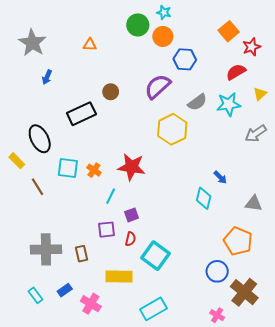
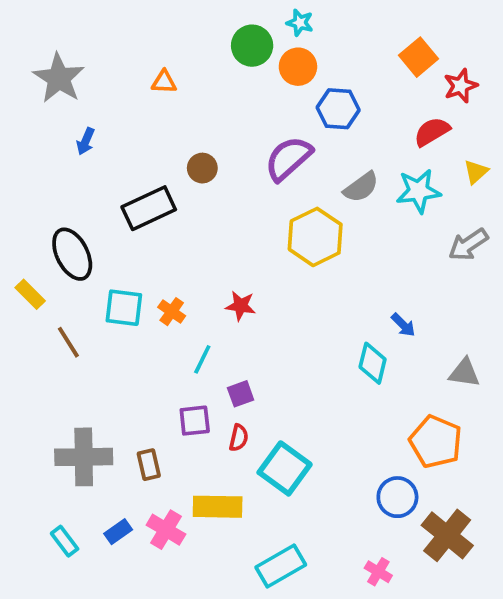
red star: (132, 167) -> (241, 306), size x0.6
pink cross: (91, 304) -> (166, 530), moved
pink cross: (217, 315) -> (378, 572), moved

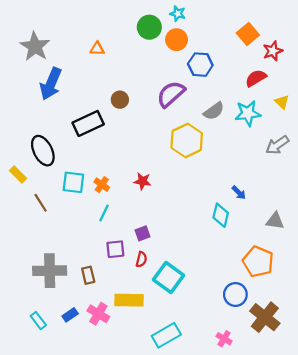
blue arrow: (86, 141) -> (51, 84), size x2.0
yellow triangle: (476, 172) -> (282, 102), turned -35
cyan line: (202, 359) -> (104, 213), moved

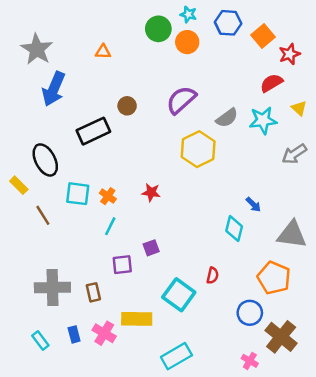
blue hexagon: (200, 65) -> (228, 23), moved
gray triangle: (275, 221) -> (292, 235), size x1.5
red semicircle: (141, 259) -> (212, 275), moved
blue rectangle: (70, 315) -> (74, 334), turned -70
pink cross: (224, 339) -> (250, 361), moved

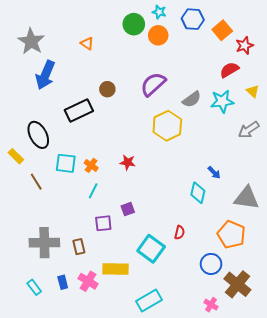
orange triangle: (103, 52) -> (87, 43), turned 32

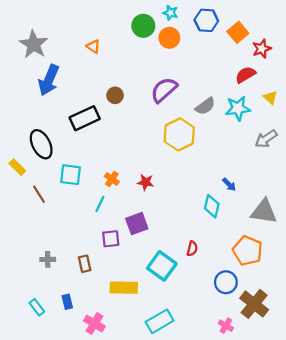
red star: (128, 162) -> (145, 182), moved
orange cross: (91, 165) -> (112, 179), moved
purple square: (128, 209) -> (137, 224), size x1.5
gray cross: (44, 243) -> (48, 259), size x0.5
pink cross: (88, 281) -> (94, 324), moved

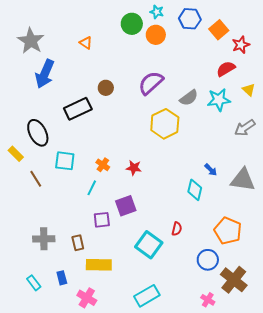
gray triangle: (264, 212) -> (243, 180), moved
gray cross: (48, 259) -> (44, 239), size x1.5
yellow rectangle: (124, 288) -> (99, 265), moved

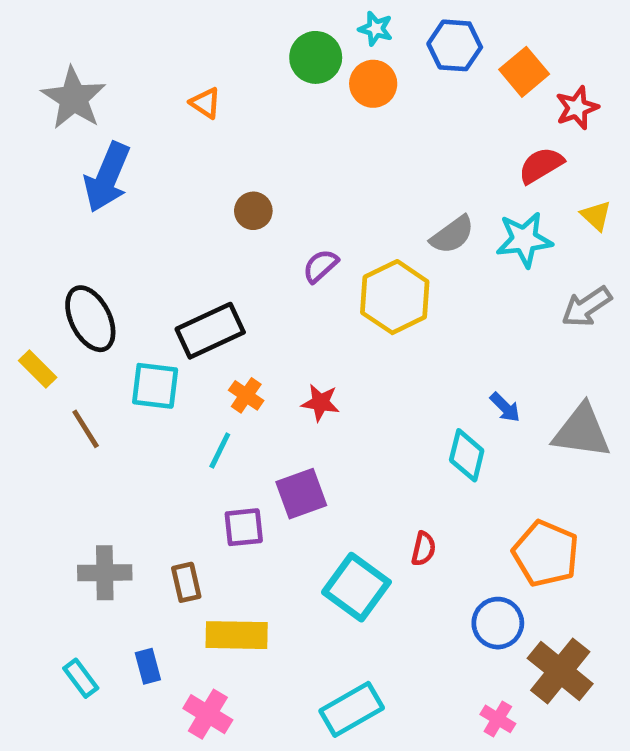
purple semicircle: (151, 83) -> (320, 266), moved, size x0.6
black rectangle: (78, 109) -> (210, 331), moved

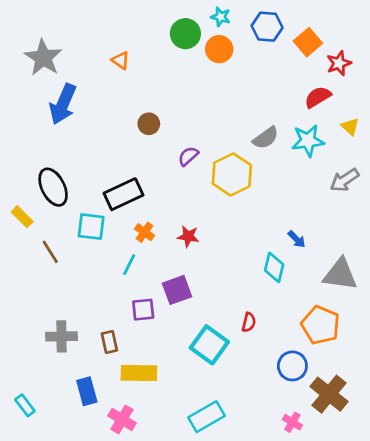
gray triangle: (582, 431) -> (340, 274), moved
blue rectangle: (148, 666) -> (87, 391), size x1.4
cyan rectangle: (81, 678) -> (25, 405), moved

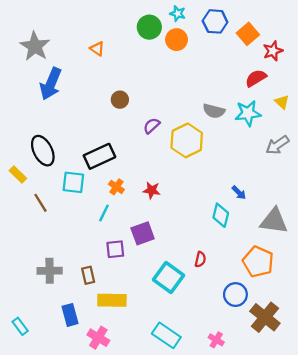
gray semicircle: (266, 138) -> (214, 111), turned 50
cyan rectangle: (207, 417) -> (166, 335), turned 64
pink cross: (292, 422) -> (216, 340), moved

